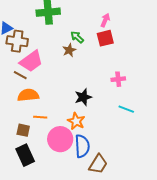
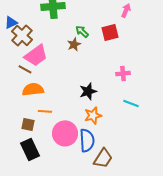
pink arrow: (105, 20) -> (126, 10), moved
brown cross: (17, 41) -> (22, 35), turned 35
orange star: (76, 121) -> (93, 115), moved, turned 30

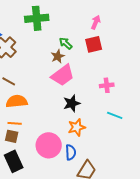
pink arrow: (126, 10) -> (96, 22), moved
pink trapezoid: (36, 55) -> (63, 75), moved
orange line: (45, 111) -> (15, 123), moved
blue semicircle: (87, 140) -> (71, 152), size x0.7

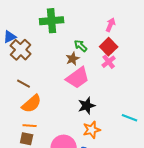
red square: (94, 44) -> (109, 47), turned -30
pink cross: (107, 85) -> (109, 62), moved, turned -32
orange semicircle: (17, 101) -> (32, 104), turned 145

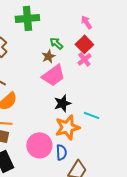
pink arrow: (111, 25) -> (86, 22), turned -56
cyan line: (130, 118) -> (91, 115), moved
orange star: (92, 130) -> (67, 127), size x1.4

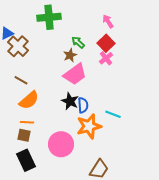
black star: (62, 103) -> (70, 101), moved, turned -30
blue semicircle: (61, 152) -> (83, 105), moved

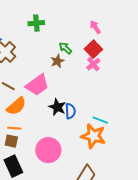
green cross: (49, 17) -> (36, 23), size x0.7
pink trapezoid: (75, 74) -> (37, 85), moved
orange star: (89, 126) -> (93, 136), moved, turned 30

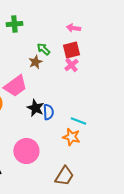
pink arrow: (95, 27) -> (73, 28), turned -48
red square: (93, 49) -> (71, 50), turned 30
orange star: (93, 136) -> (71, 137), size x0.7

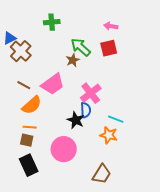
green arrow: (43, 49) -> (81, 47), size x1.5
pink cross: (71, 65) -> (91, 93), moved, size x1.5
black star: (35, 108) -> (76, 120), moved

